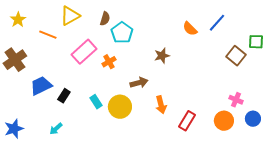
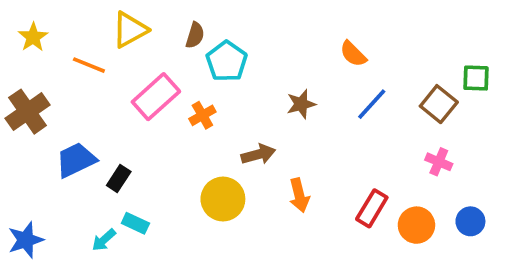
blue line: (217, 23) -> (372, 104), moved
pink cross: (236, 100) -> (439, 162), moved
cyan rectangle: (96, 102) -> (135, 223), moved, turned -32
red rectangle: (187, 121) -> (372, 208), moved

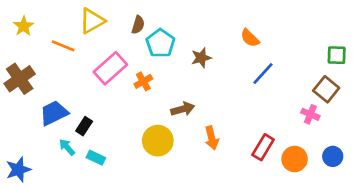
brown star: (301, 104) -> (201, 58), moved
brown square: (439, 104) -> (326, 89), moved
cyan arrow: (104, 240) -> (67, 147), moved, turned 90

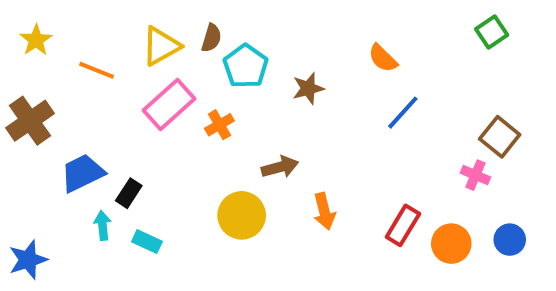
yellow triangle: (92, 21) -> (161, 46), moved
green square: (337, 55) -> (492, 32), moved, turned -36
cyan arrow: (67, 147) -> (103, 225), turned 36

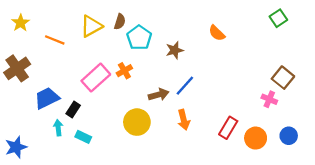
pink rectangle: (169, 105) -> (96, 78), moved
blue line: (403, 113) -> (185, 86), moved

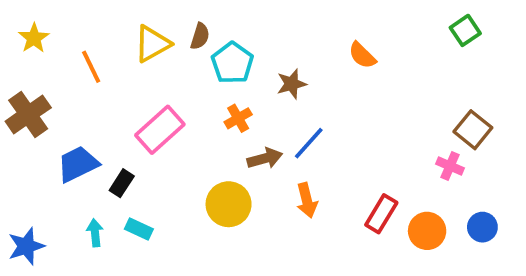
orange line: (55, 40) -> (91, 67), turned 42
orange cross: (124, 71) -> (238, 118), moved
cyan arrow: (58, 128) -> (95, 233), moved

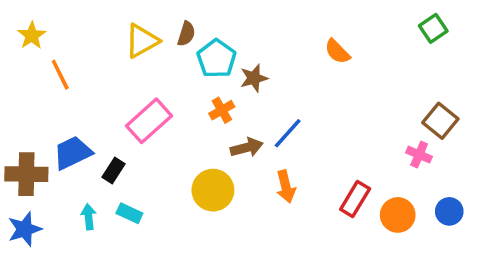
orange line: (91, 67) -> (60, 75), moved
brown star: (292, 84) -> (254, 78), moved
brown cross: (28, 114) -> (26, 174), moved, turned 36

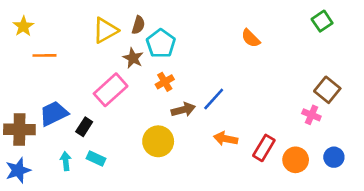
orange line: (60, 75) -> (45, 55), turned -65
brown star: (254, 78) -> (133, 58), moved, turned -30
orange arrow: (286, 187) -> (226, 139), moved, turned 115

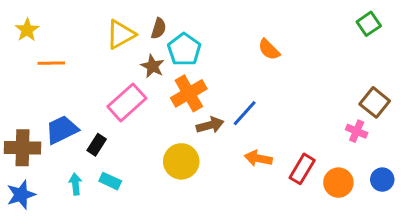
orange semicircle: (251, 38) -> (269, 50), moved
orange cross: (165, 82) -> (189, 93), size x1.6

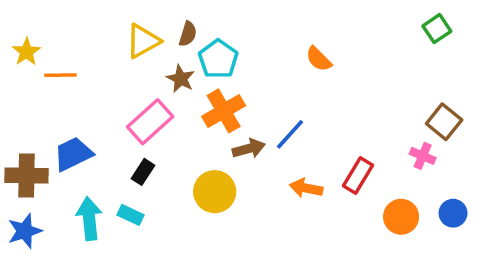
yellow star: (27, 30) -> (26, 52), moved
black rectangle: (97, 145) -> (143, 172), moved
red rectangle: (302, 169) -> (358, 176), moved
cyan arrow: (75, 184) -> (89, 219), size x1.6

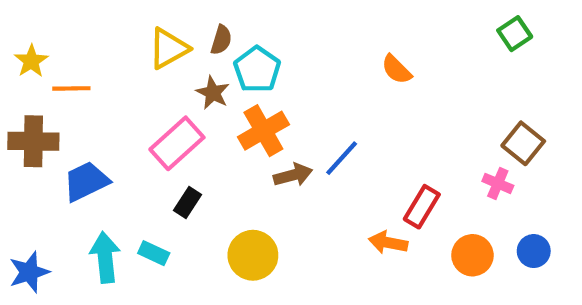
orange semicircle: (319, 59) -> (396, 69), moved
black rectangle: (143, 172) -> (187, 202), moved
brown cross: (26, 176) -> (33, 141), moved
orange arrow: (306, 188) -> (388, 243), moved
yellow circle: (215, 192) -> (253, 255), moved

